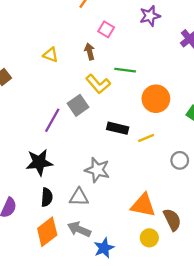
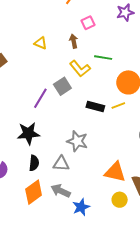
pink square: (106, 29) -> (88, 23), turned 32
yellow line: (146, 138) -> (118, 105), moved

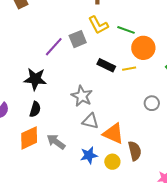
green line: (103, 58) -> (126, 30), moved
gray triangle: (61, 164) -> (90, 121), moved
blue star: (81, 207) -> (89, 155), moved

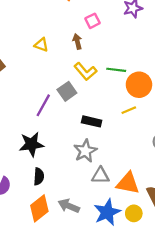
black rectangle: (106, 65) -> (92, 121), moved
gray star: (82, 96) -> (85, 151), turned 30
blue star: (89, 155) -> (107, 212), size x1.4

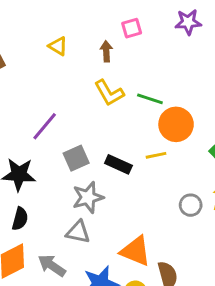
gray square: (67, 91) -> (76, 158), moved
black rectangle: (92, 121) -> (118, 164), moved
gray triangle: (100, 176) -> (78, 232), moved

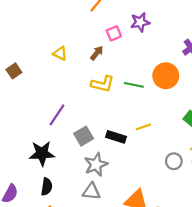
purple star: (188, 22) -> (140, 22), moved
brown arrow: (106, 51) -> (97, 53), turned 48
yellow L-shape: (109, 93) -> (103, 84), turned -40
orange circle: (176, 124) -> (166, 76), moved

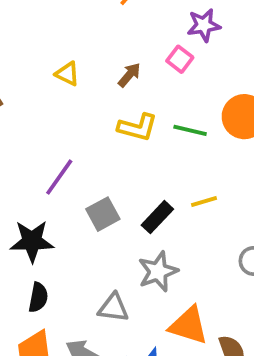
pink square: (114, 33) -> (180, 59), moved, turned -32
black rectangle: (116, 137) -> (157, 217), turned -66
gray star: (96, 165) -> (158, 271), moved

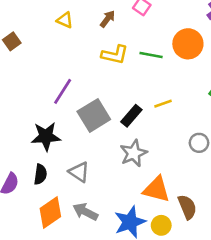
gray square: (103, 214) -> (94, 115), size x1.4
black semicircle: (38, 297) -> (40, 174), moved
gray triangle: (113, 308) -> (79, 172), moved, turned 30

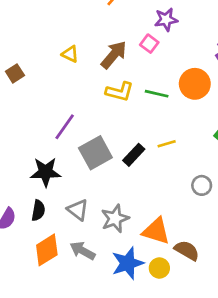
brown arrow: (108, 19) -> (114, 55), size x1.6
gray star: (134, 153) -> (115, 218), moved
brown semicircle: (187, 207) -> (187, 250), turned -40

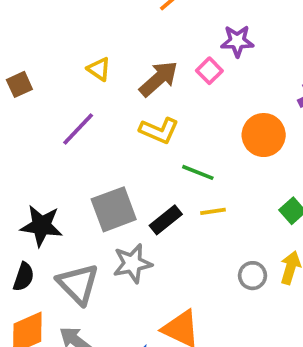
green line: (157, 94) -> (198, 172), moved
purple line: (65, 127) -> (78, 129), moved
gray triangle: (78, 210) -> (78, 284), size x1.4
gray star: (115, 218) -> (132, 263), moved

